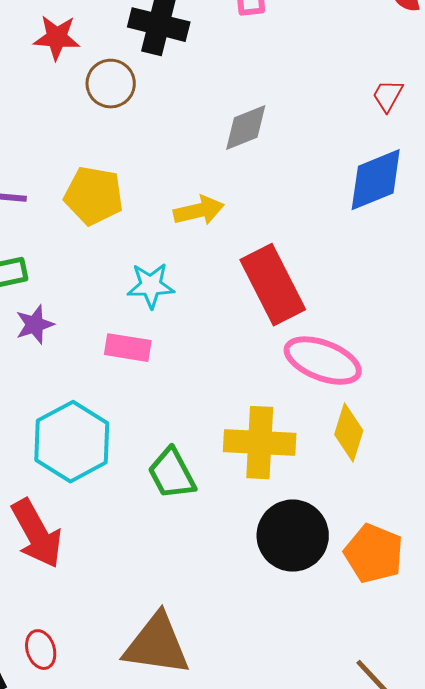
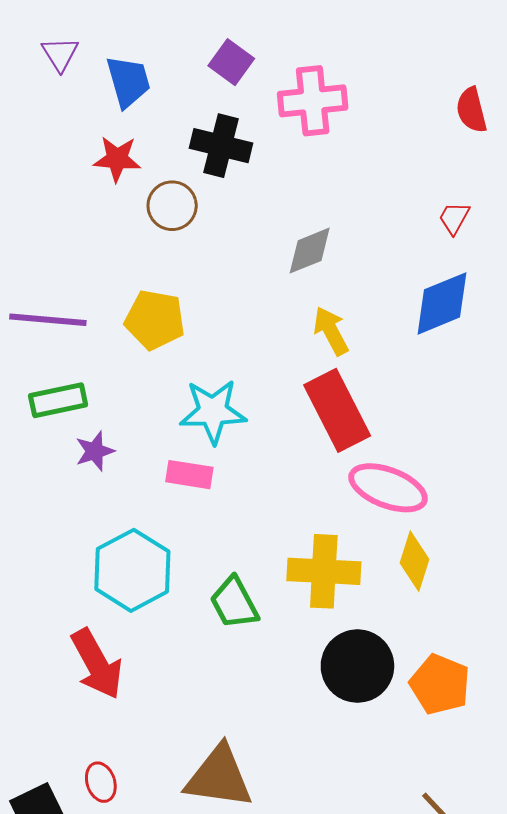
yellow arrow: (199, 211) -> (331, 331), moved, turned -105
cyan star: (151, 286) -> (213, 411), size x1.4

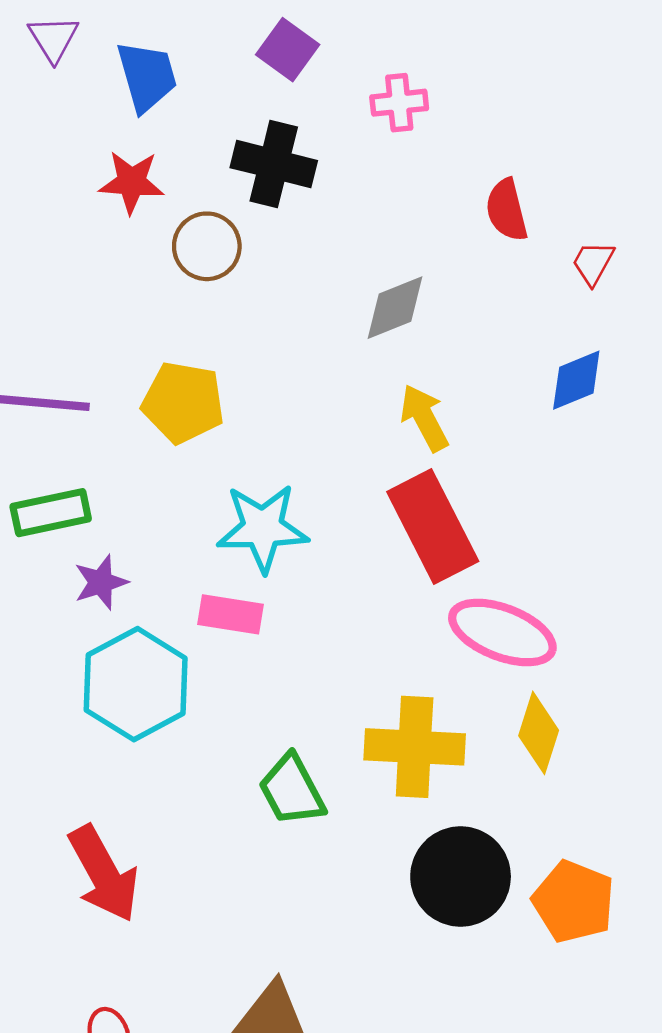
pink cross: (313, 101) -> (399, 103), size x0.6
red semicircle: (472, 110) -> (507, 210), moved
blue diamond: (442, 303) -> (576, 380), size x0.7
cyan hexagon: (132, 570) -> (136, 684), moved

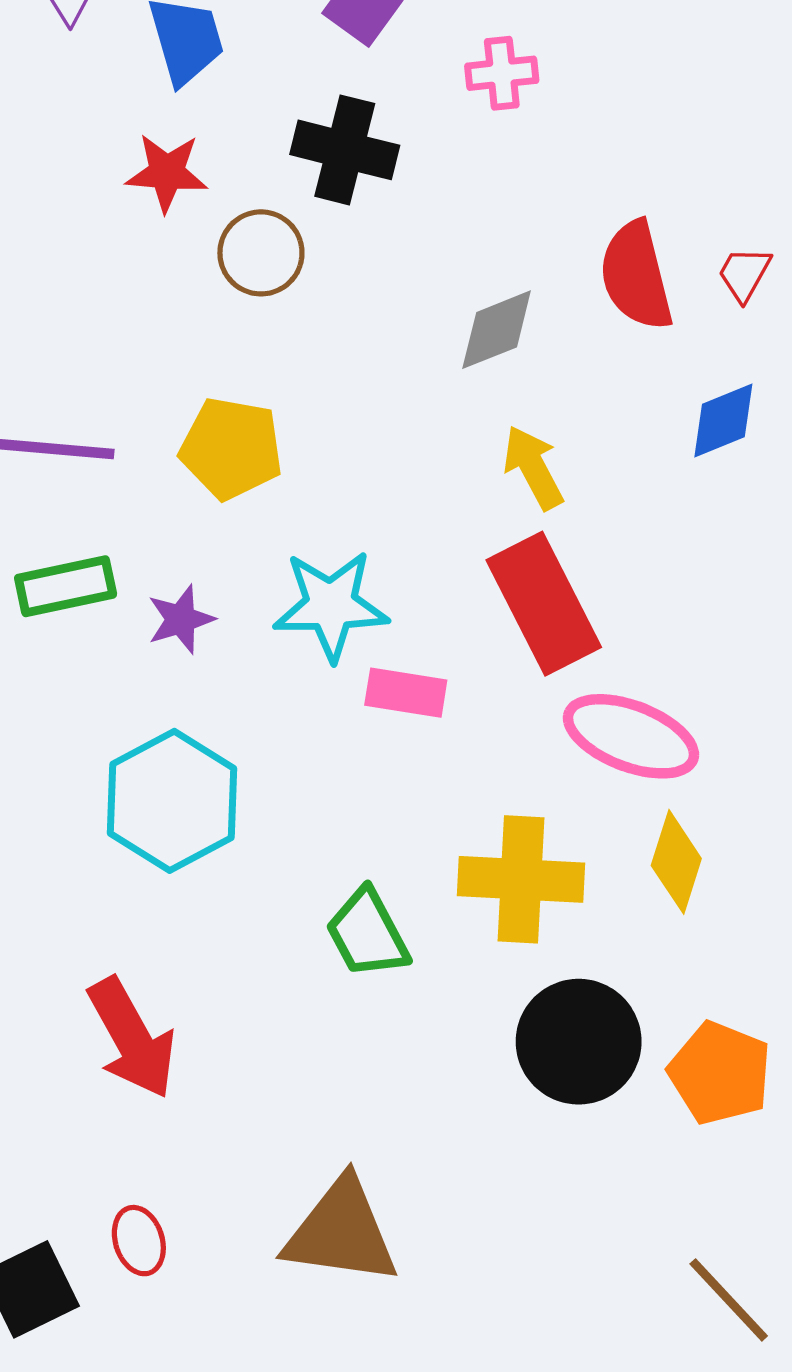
red semicircle: (507, 210) -> (636, 276), moved, size x1.4
purple star: (101, 582) -> (181, 619), moved
pink rectangle: (231, 614) -> (406, 693), moved

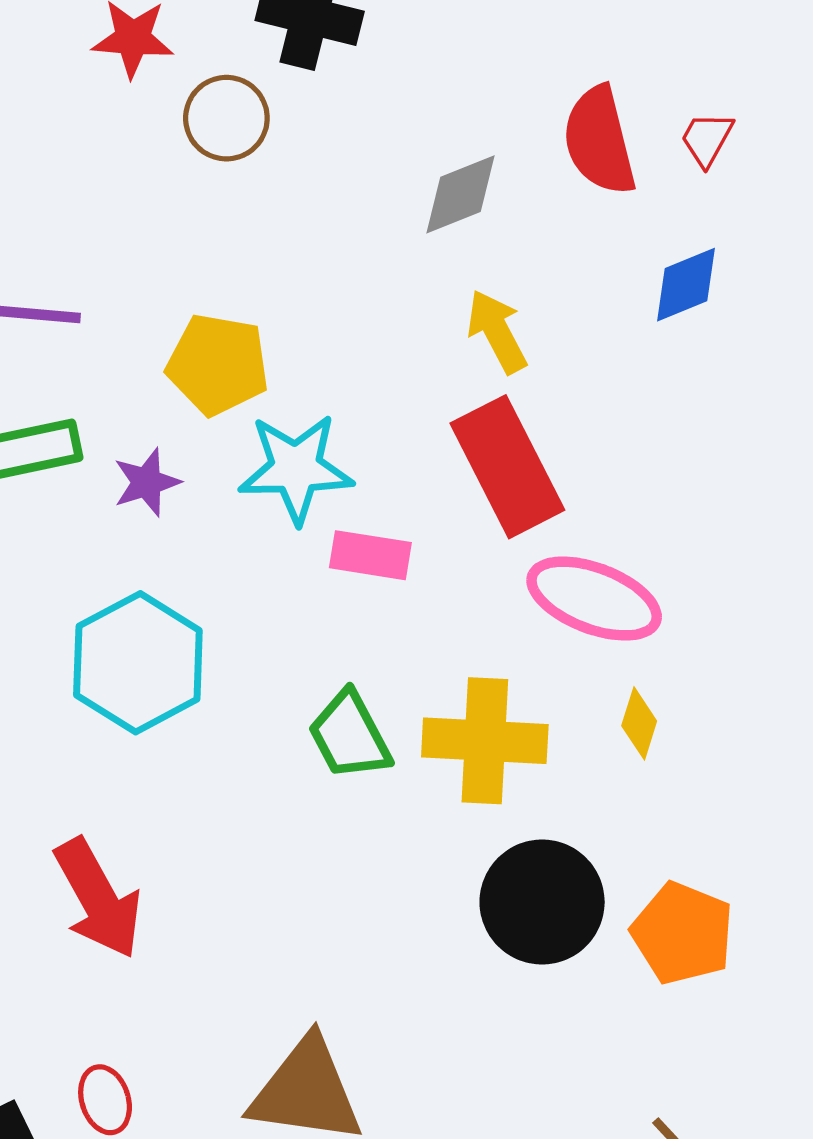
yellow pentagon: (231, 448) -> (218, 364), moved
yellow diamond: (676, 862) -> (639, 723), size x0.7
green trapezoid: (367, 933) -> (350, 736), moved

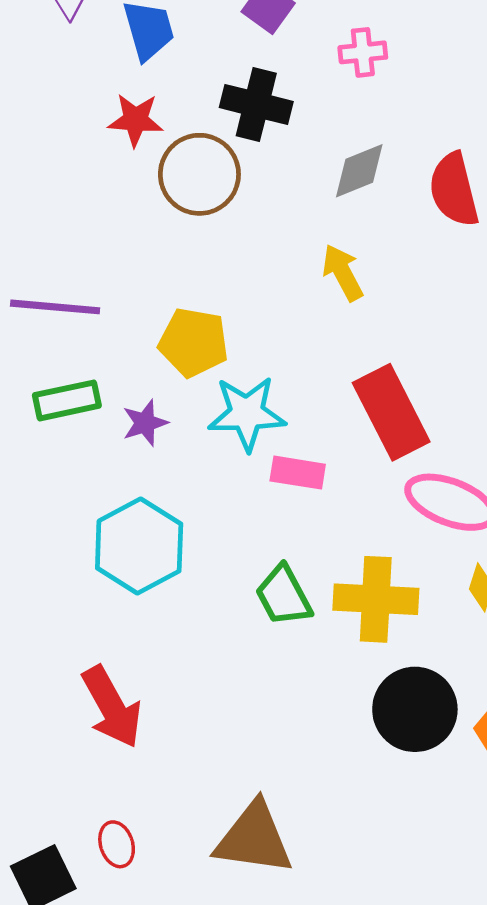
brown circle: (226, 118) -> (199, 174), size x1.4
gray diamond: (461, 194) -> (359, 171), moved
yellow arrow: (497, 331) -> (343, 273), moved

